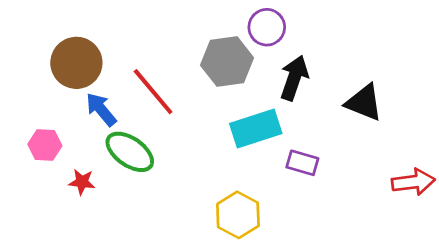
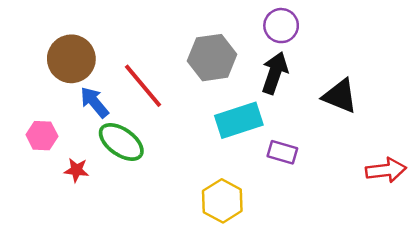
purple circle: (267, 27) -> (281, 26), moved

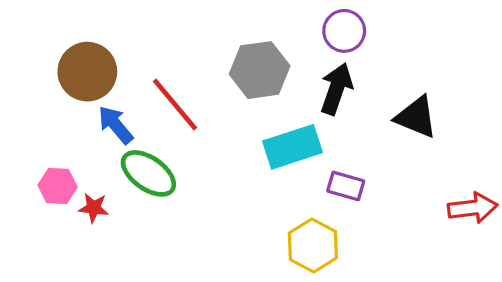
pink hexagon: (42, 136) -> (58, 186), moved
yellow hexagon: (222, 201) -> (313, 245), moved

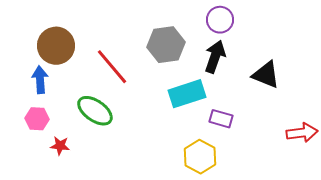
blue arrow: (116, 125) -> (40, 80), moved, turned 36
red star: (94, 208) -> (60, 146), moved

